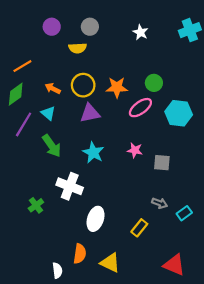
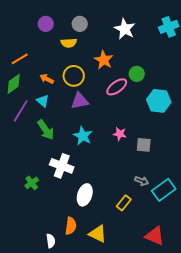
white star: (140, 32) -> (125, 29), size x1.5
orange star: (117, 87) -> (104, 60), moved, turned 30
pink ellipse: (140, 108) -> (117, 87), moved
cyan rectangle: (184, 213) -> (164, 190), size x1.6

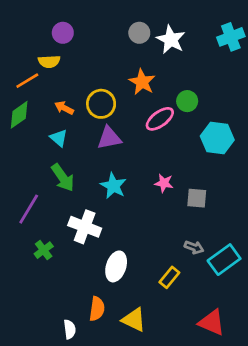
gray circle: (80, 24) -> (139, 33), moved
yellow semicircle: (69, 43) -> (49, 61), moved
purple line: (21, 111) -> (29, 209), moved

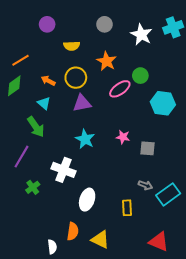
white star: (171, 40) -> (141, 35), moved
yellow semicircle: (49, 61) -> (72, 46), moved
green arrow: (63, 178) -> (36, 127), moved
yellow rectangle: (169, 277) -> (127, 208), turned -42

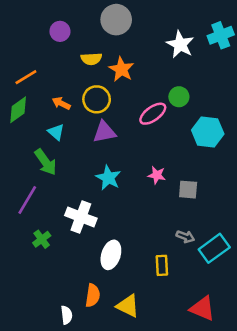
gray circle: (104, 24) -> (116, 20), moved, size x1.5
orange star: (107, 61) -> (121, 69), moved

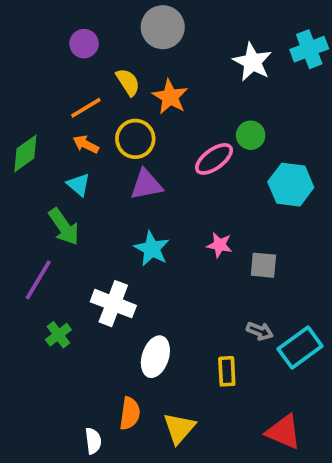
yellow semicircle: (91, 59) -> (128, 82), turned -120
orange line: (26, 77) -> (86, 108), moved
yellow triangle: (128, 306) -> (179, 428), turned 45

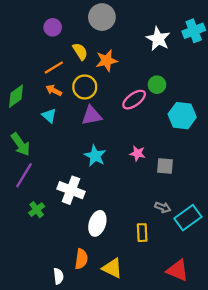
orange star: (170, 97) -> (107, 61), turned 30
green arrow: (64, 227) -> (21, 144), moved
yellow triangle: (179, 428) -> (112, 268), turned -45

